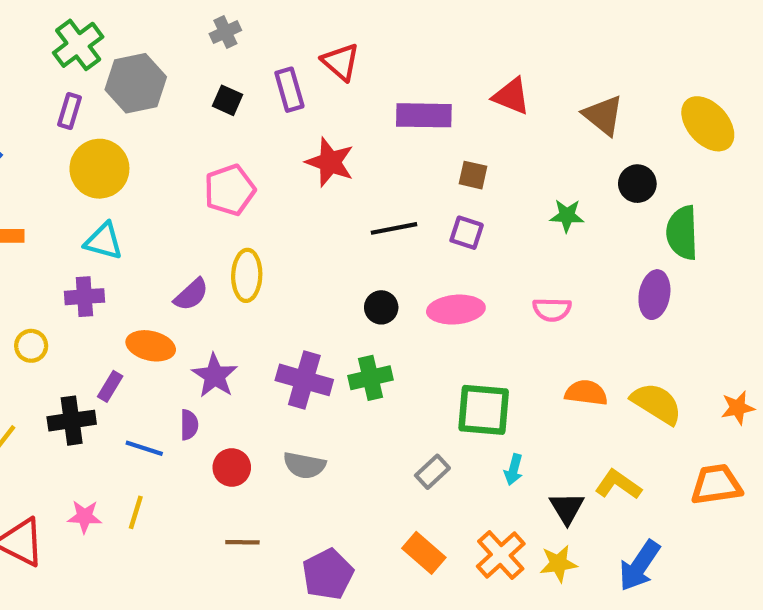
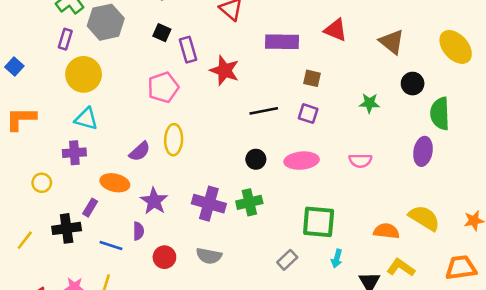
purple rectangle: (289, 90) -> (188, 50), moved
orange semicircle: (586, 393) -> (386, 231), moved

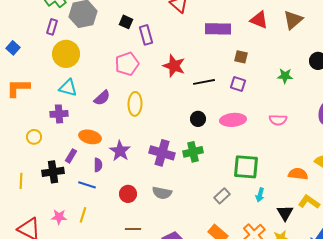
brown triangle: (392, 42) -> (293, 20), moved, turned 40
red star: (225, 70) -> (174, 66), moved
purple semicircle: (140, 151) -> (102, 98), moved
purple semicircle: (138, 231) -> (98, 165), moved
yellow line: (25, 240) -> (21, 181), turned -35

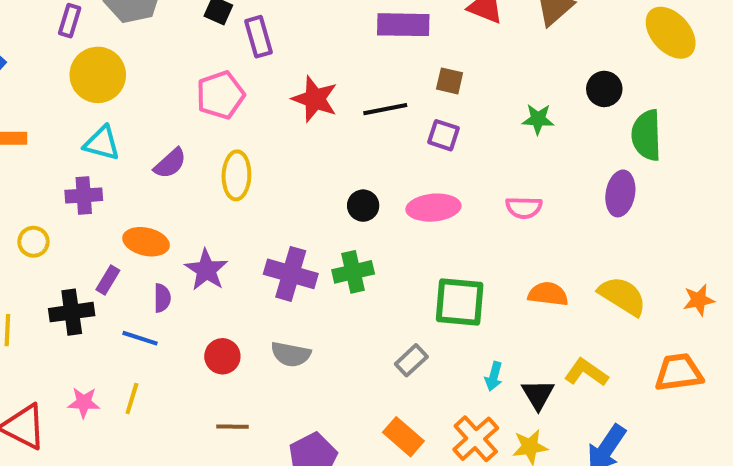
black line: (204, 82) -> (385, 109), moved
orange semicircle: (298, 174) -> (548, 294), moved
cyan arrow: (260, 195) -> (494, 376), moved

